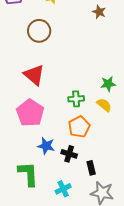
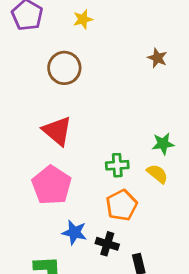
brown star: (99, 12) -> (157, 58), moved

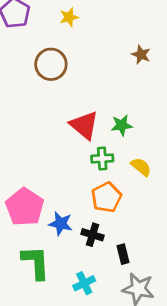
red triangle: (57, 131) -> (84, 125), moved
green star: (163, 144) -> (122, 125), moved
pink pentagon: (51, 185) -> (25, 207), moved

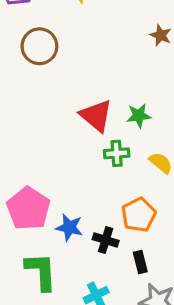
brown circle: (51, 64) -> (39, 46), moved
orange pentagon: (106, 197) -> (139, 215), moved

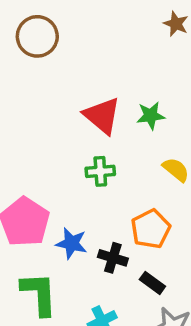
green cross: (117, 153) -> (100, 171), moved
black rectangle: (140, 262) -> (152, 283), turned -40

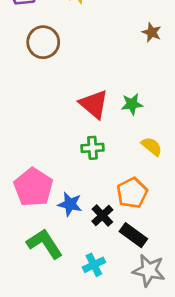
black cross: (113, 258) -> (102, 215), turned 30
black rectangle: (152, 283) -> (133, 235), size x1.4
green L-shape: (39, 294) -> (45, 244), turned -30

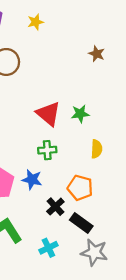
yellow semicircle: (152, 146) -> (97, 149), turned 54
orange pentagon: (132, 193) -> (80, 188), turned -30
blue star: (70, 204) -> (32, 180), moved

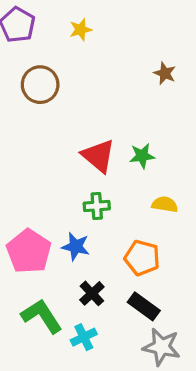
yellow semicircle: (97, 149) -> (165, 204), turned -84
black cross: (55, 207) -> (92, 293), moved
cyan cross: (48, 248) -> (84, 337), moved

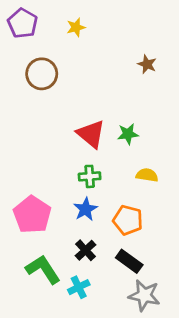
blue star: (76, 246) -> (85, 209), moved, turned 30

